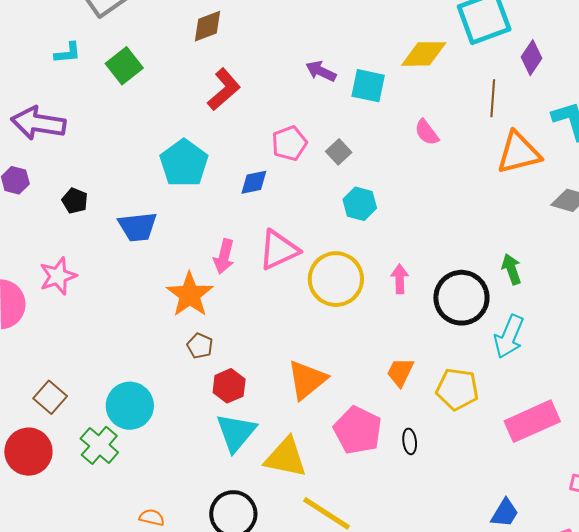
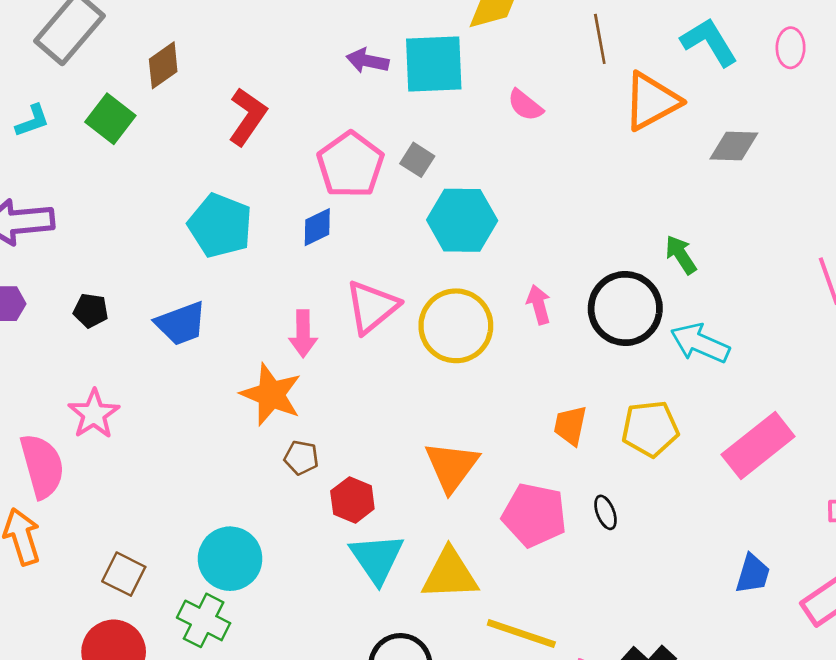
brown diamond: (207, 26) -> (163, 65), moved
cyan square: (368, 86) -> (434, 64), size x1.4
pink pentagon: (289, 143) -> (350, 165), size x1.4
cyan hexagon: (360, 204) -> (462, 220), size x1.5
cyan arrow: (509, 337) -> (700, 343), turned 105

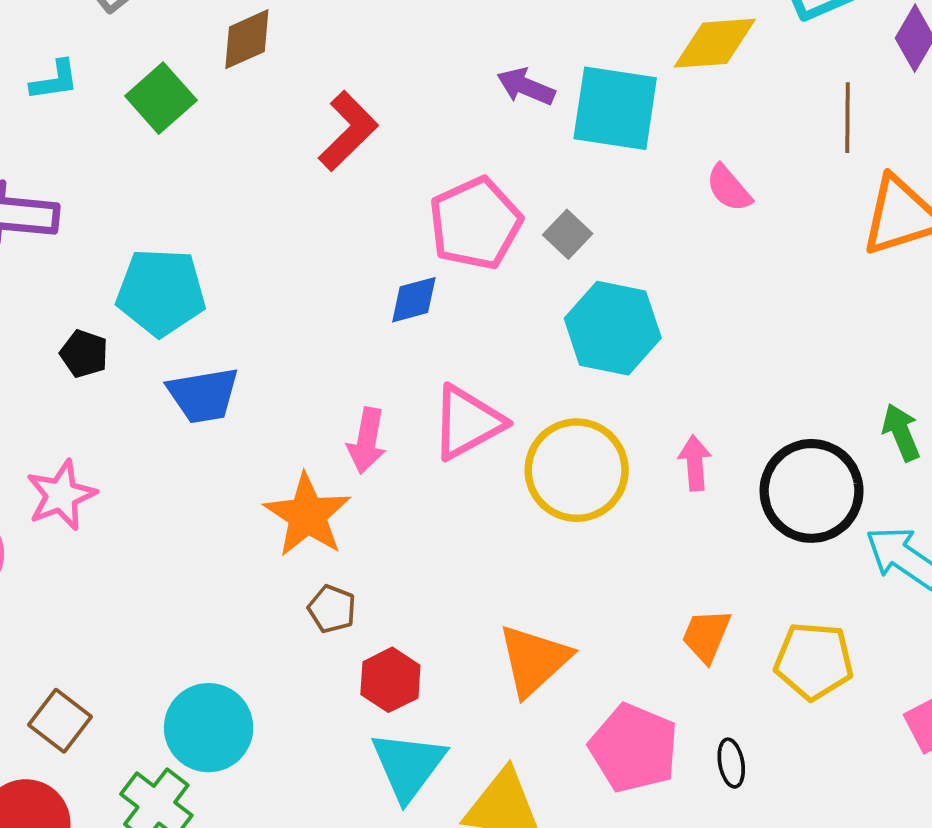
cyan pentagon: (220, 226) -> (161, 292), moved, turned -30

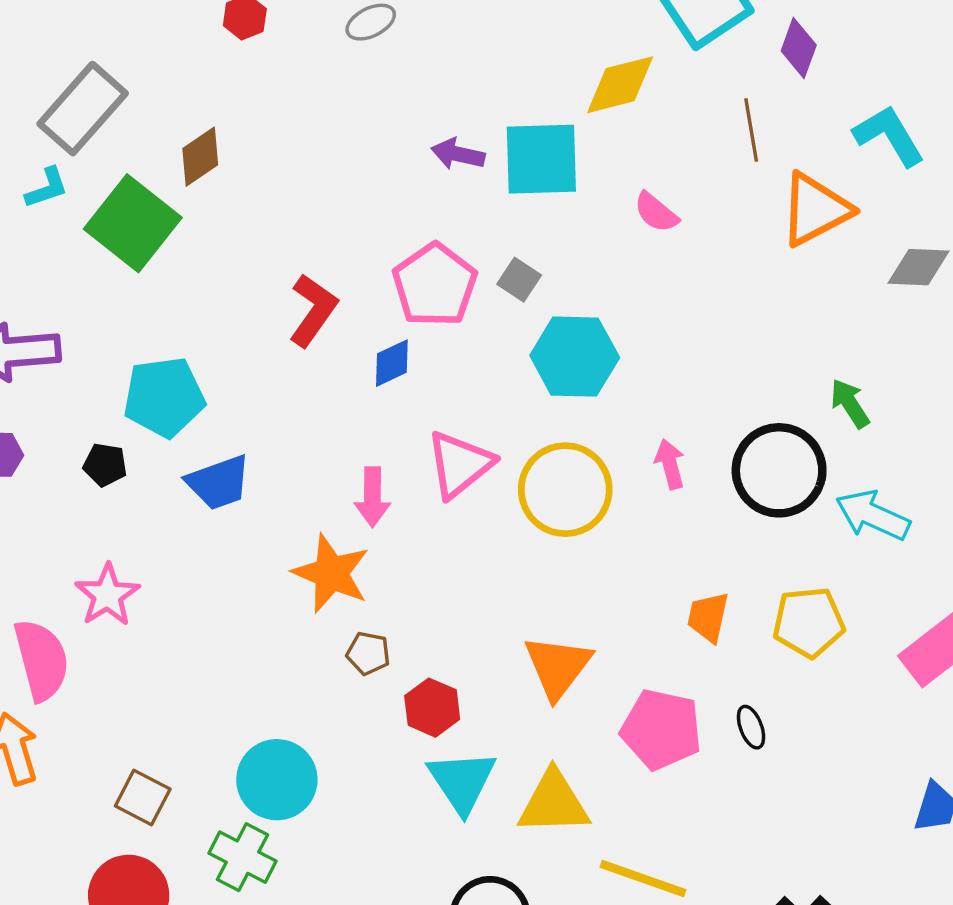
cyan L-shape: (54, 80) -> (47, 188), moved
green square: (161, 98) -> (133, 223), size x1.5
red L-shape: (348, 131) -> (313, 310), moved

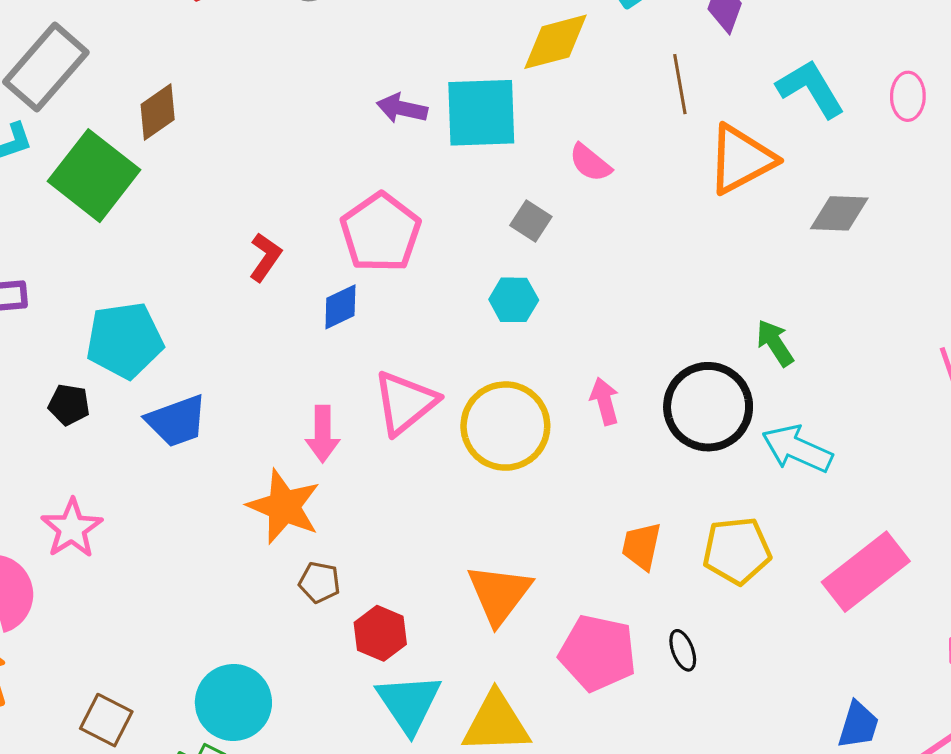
gray square: (519, 280) -> (531, 221), moved
red L-shape: (313, 310) -> (265, 257), size x0.7
cyan hexagon: (575, 357) -> (514, 300), size x0.6

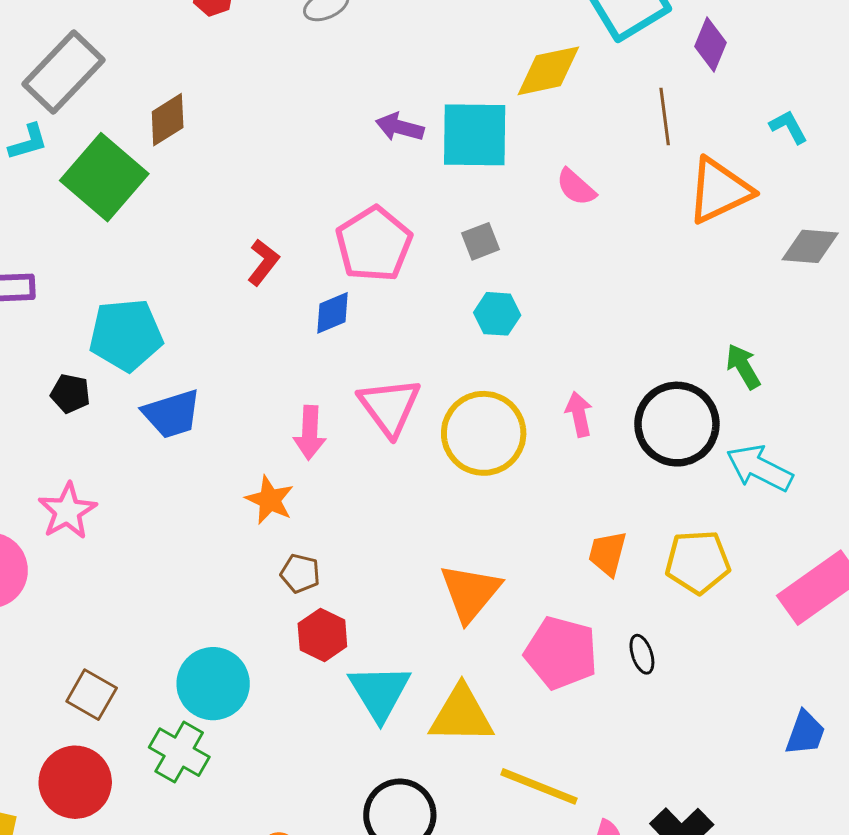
cyan L-shape: (811, 89) -> (789, 127), size x0.6
gray square: (531, 221) -> (480, 241), moved, turned 33
pink triangle: (405, 403) -> (390, 407), turned -30
orange star: (284, 507) -> (270, 500), size x0.7
red hexagon: (380, 633) -> (322, 635), moved

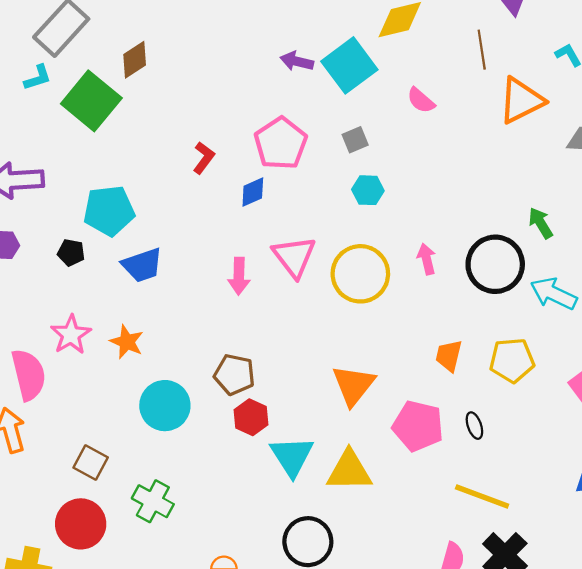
cyan square: (475, 135) -> (349, 65), turned -36
orange star: (270, 500) -> (127, 342), moved
brown pentagon: (300, 573) -> (234, 375), size x1.5
cyan circle: (213, 684) -> (165, 406), moved
yellow line: (539, 786) -> (482, 497), moved

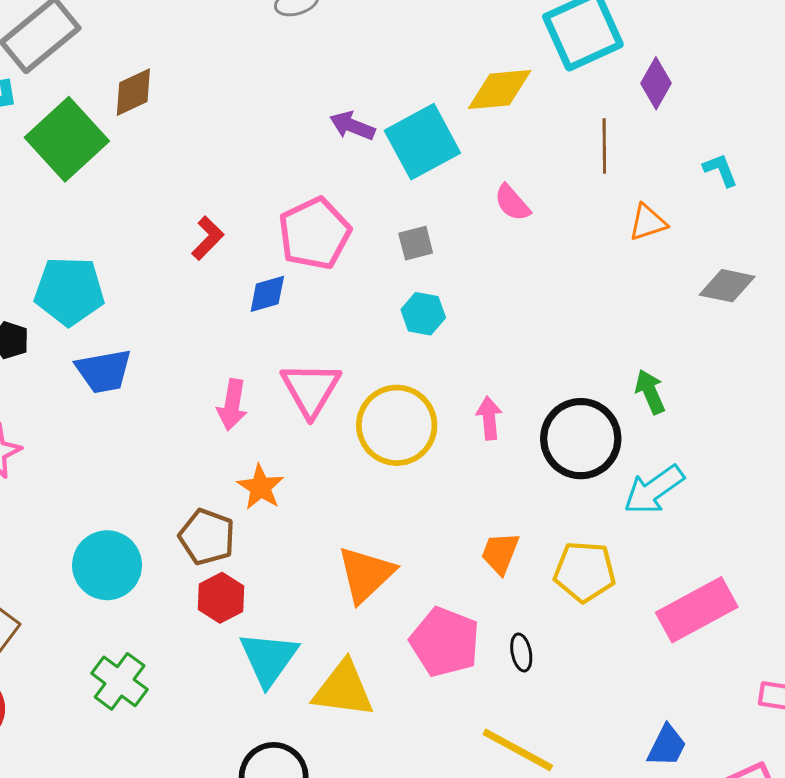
orange triangle: (521, 101) -> (648, 222), size x0.6
cyan arrow: (554, 294) -> (654, 490), turned -69
orange star: (127, 342) -> (261, 487), moved
green cross: (153, 501) -> (120, 681), moved

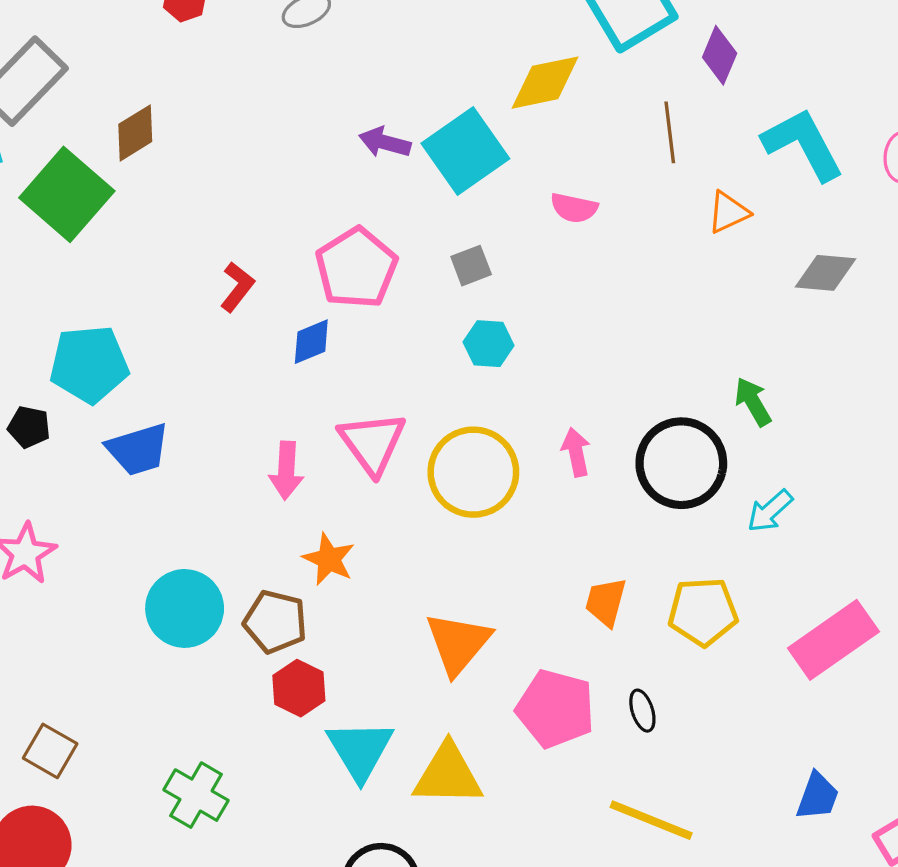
cyan L-shape: (720, 170) -> (803, 144), size x2.0
pink semicircle: (512, 203) -> (574, 208), turned -30
cyan arrow: (654, 490) -> (770, 511), size x0.7
cyan circle: (107, 565) -> (185, 608), moved

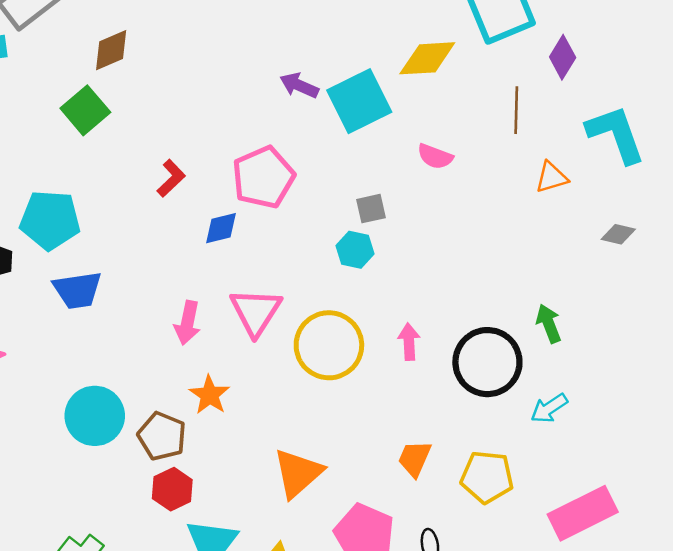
green square: (67, 194) -> (85, 110), moved, size x0.7
gray square: (471, 266) -> (371, 209), moved
gray diamond: (826, 273) -> (618, 234), size x0.7

